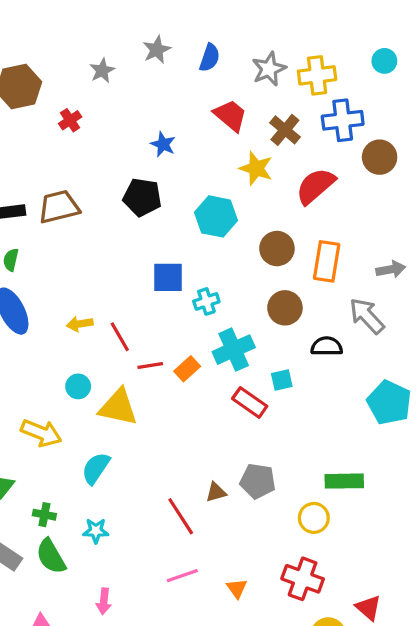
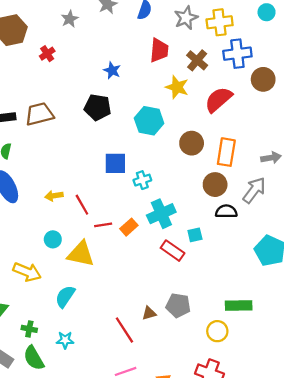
red trapezoid: (230, 115) -> (159, 50), turned 55
brown circle: (285, 308) -> (215, 185), moved
gray arrow: (367, 316) -> (254, 190), turned 80

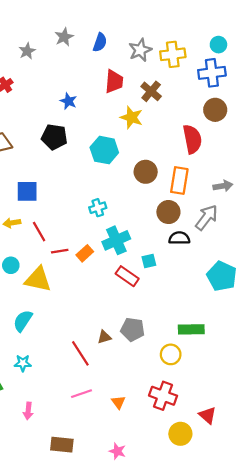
blue cross: (237, 54) -> (212, 73), moved
red semicircle: (218, 99) -> (192, 139), moved, turned 120
blue square: (115, 163) -> (27, 191), moved

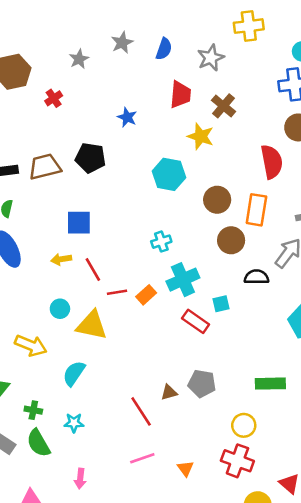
yellow cross: (173, 54) -> (249, 26), moved
black pentagon: (54, 137) -> (90, 158), moved
brown circle: (168, 212) -> (231, 240), moved
yellow circle: (171, 354) -> (244, 425), moved

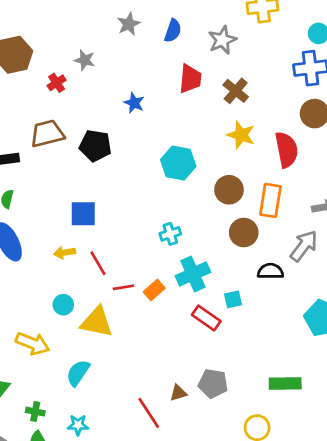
gray star: (79, 59) -> (85, 60), moved, turned -30
yellow star: (201, 136) -> (241, 135), moved
brown trapezoid: (45, 167) -> (47, 134), moved

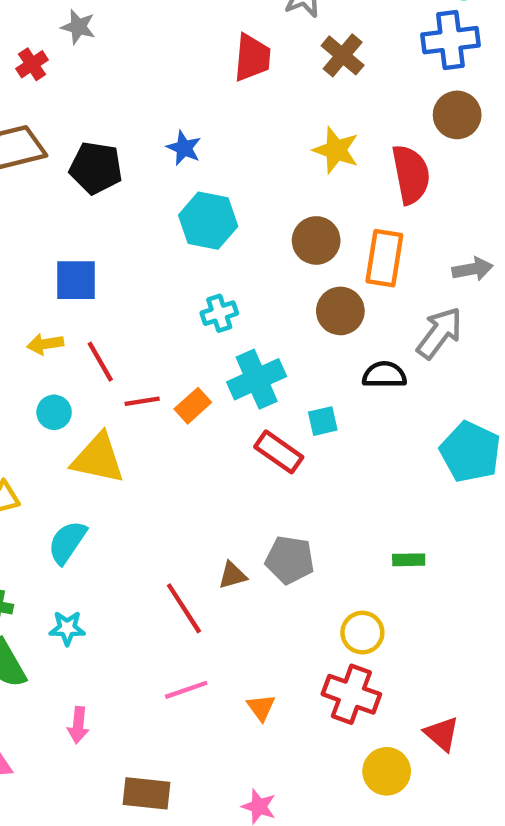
brown cross: (236, 91) -> (343, 55), moved
blue star: (134, 103) -> (184, 148), moved
cyan hexagon: (178, 163) -> (208, 221), moved
cyan circle: (63, 305) -> (54, 412), moved
green rectangle: (285, 384) -> (409, 560), size x0.6

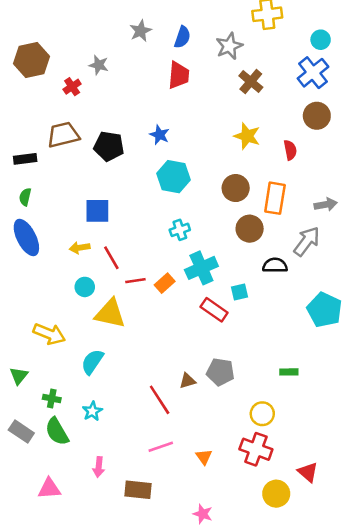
blue cross: (450, 40) -> (313, 73), turned -32
red trapezoid: (252, 58) -> (179, 75), moved
red semicircle: (411, 174) -> (290, 150), size x0.6
cyan star: (67, 628) -> (92, 411), turned -30
brown rectangle: (147, 793) -> (138, 490), moved

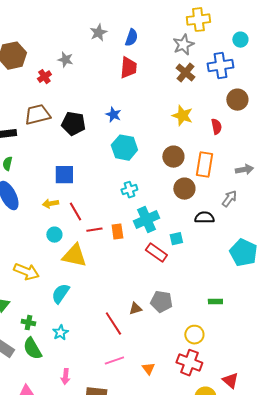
gray star: (229, 46) -> (183, 45), moved
blue cross: (313, 73) -> (220, 66), moved, turned 30
gray arrow: (307, 241) -> (229, 199), size x0.7
orange rectangle: (165, 283) -> (117, 232), turned -56

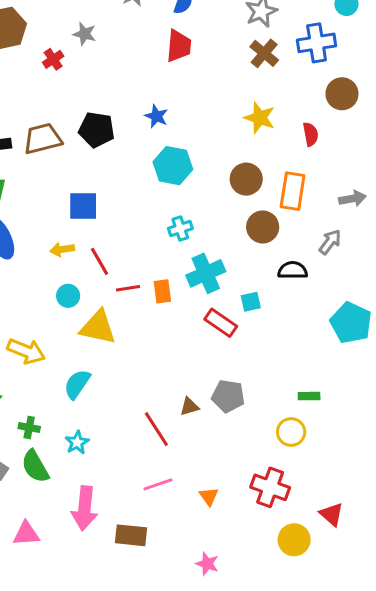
brown trapezoid: (37, 115) -> (43, 139), moved
yellow circle: (194, 335) -> (291, 432), moved
pink arrow: (65, 377) -> (85, 508), size x1.8

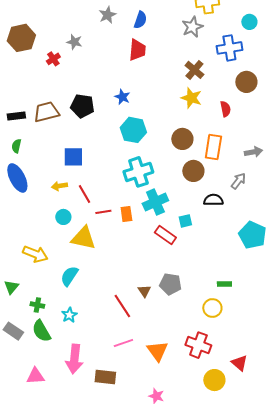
brown cross: (264, 53) -> (194, 70), moved
cyan cross: (180, 228) -> (138, 172), size x1.8
brown triangle: (189, 407) -> (144, 291), turned -48
orange triangle: (209, 496) -> (157, 351), size x1.6

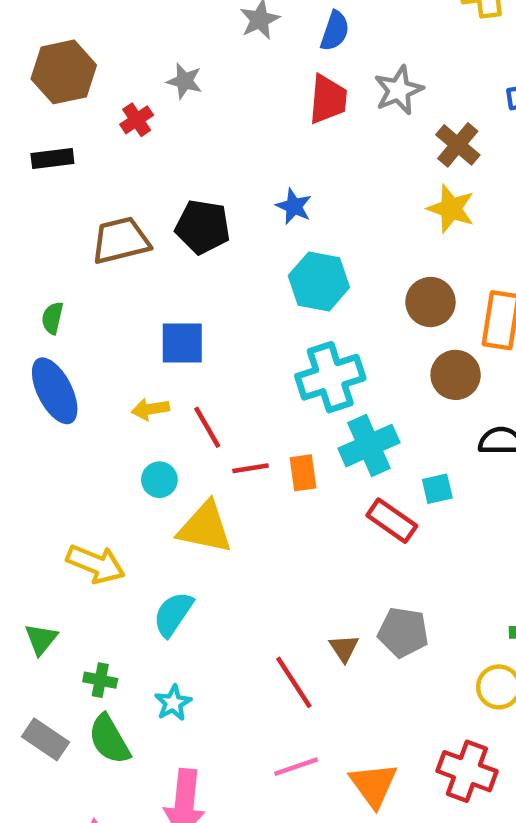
gray star: (192, 27) -> (399, 90), moved
black rectangle: (16, 116) -> (52, 159), moved

